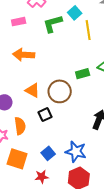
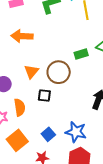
orange triangle: (32, 90) -> (31, 72), turned 42
black square: (45, 115) -> (44, 96), turned 32
orange square: (17, 159) -> (17, 140), turned 35

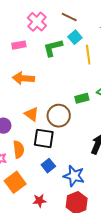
orange triangle: (31, 72) -> (32, 114), turned -35
black square: (44, 96) -> (44, 138), size x1.5
blue square: (48, 134) -> (48, 166), moved

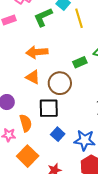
orange arrow: (23, 78) -> (37, 52), moved
orange triangle: (32, 114) -> (33, 77), moved

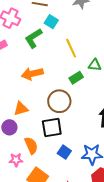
yellow line: (79, 18) -> (71, 48), moved
orange triangle: (33, 77) -> (21, 109), moved, turned -35

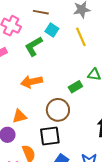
yellow line: (71, 48) -> (81, 37), moved

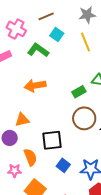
brown line: (41, 12) -> (46, 16), turned -35
green L-shape: (34, 46) -> (38, 50), turned 65
brown circle: (58, 110) -> (84, 118), moved

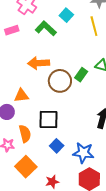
green rectangle: (79, 92) -> (81, 75), turned -32
brown circle: (84, 118) -> (60, 81), moved

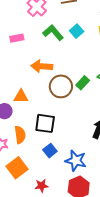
cyan square: (66, 15) -> (77, 31), moved
pink rectangle: (12, 30) -> (17, 38), moved

